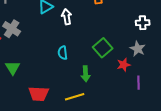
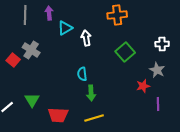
green square: (103, 48) -> (125, 52), moved
green triangle: (13, 68) -> (32, 100), moved
green arrow: (86, 74) -> (91, 93), moved

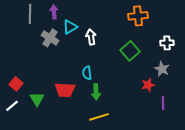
orange cross: (117, 15) -> (138, 16), moved
gray cross: (31, 50) -> (50, 38), moved
red square: (13, 60) -> (16, 84), moved
red trapezoid: (58, 115) -> (65, 90), moved

